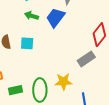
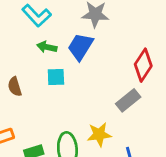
cyan square: (27, 43) -> (56, 77), moved

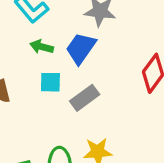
gray rectangle: (128, 100) -> (85, 98), moved

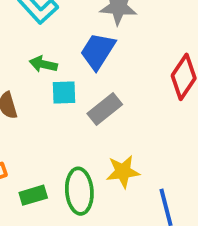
green arrow: (42, 47) -> (43, 64), moved

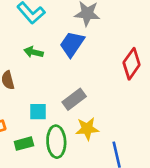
cyan square: (64, 93) -> (38, 112), moved
gray rectangle: (105, 109) -> (74, 99), moved

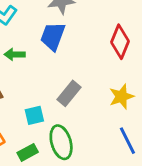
yellow star: (87, 129) -> (122, 97), moved

